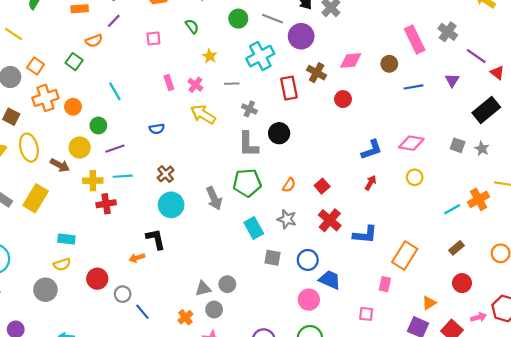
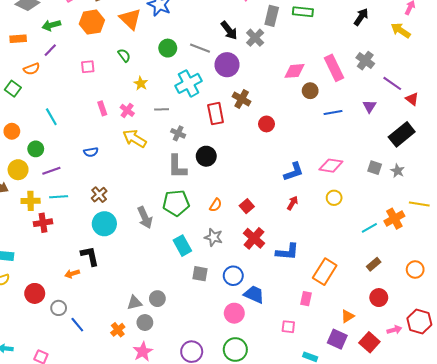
pink diamond: (351, 60) -> (295, 71), moved

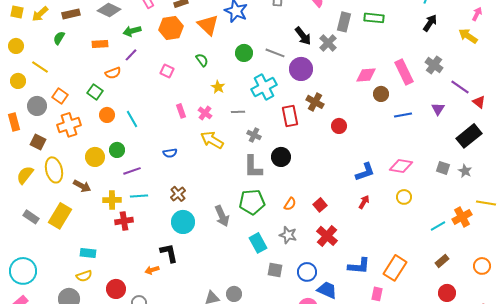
pink square: (88, 67) -> (167, 71), turned 32
orange circle: (12, 131) -> (107, 115), moved
yellow circle: (18, 170) -> (95, 157), moved
blue L-shape: (287, 252) -> (359, 266), moved

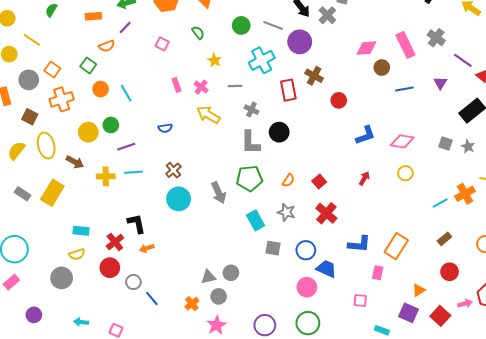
blue L-shape: (365, 172) -> (365, 135), moved
red cross: (124, 221) -> (115, 242), moved, turned -30
black L-shape: (169, 253) -> (136, 224), moved

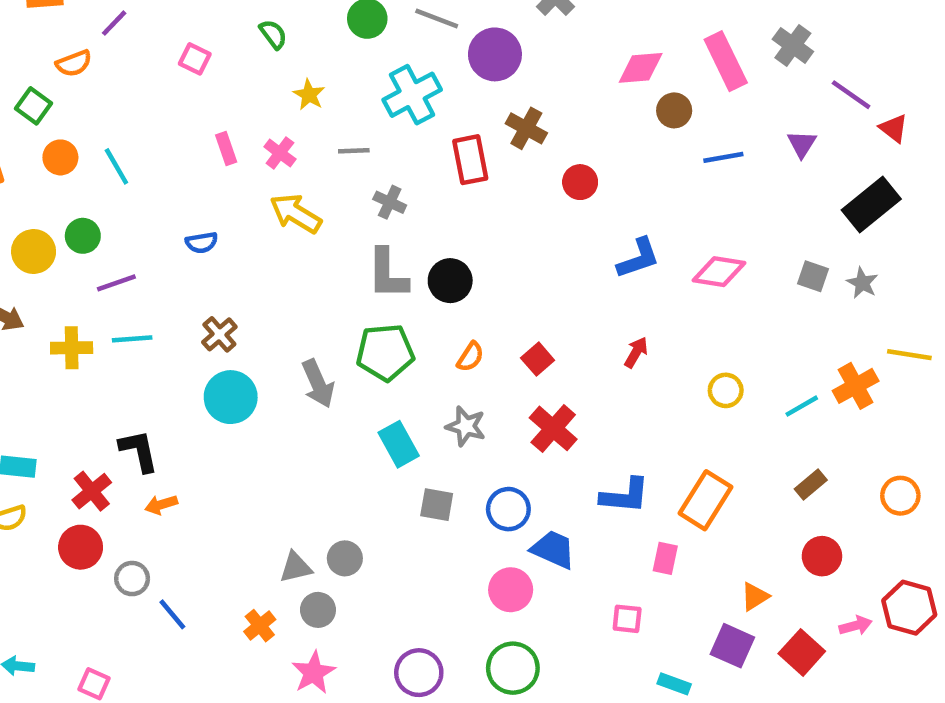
black circle: (279, 132) -> (450, 281), moved
yellow circle: (405, 173) -> (726, 390), moved

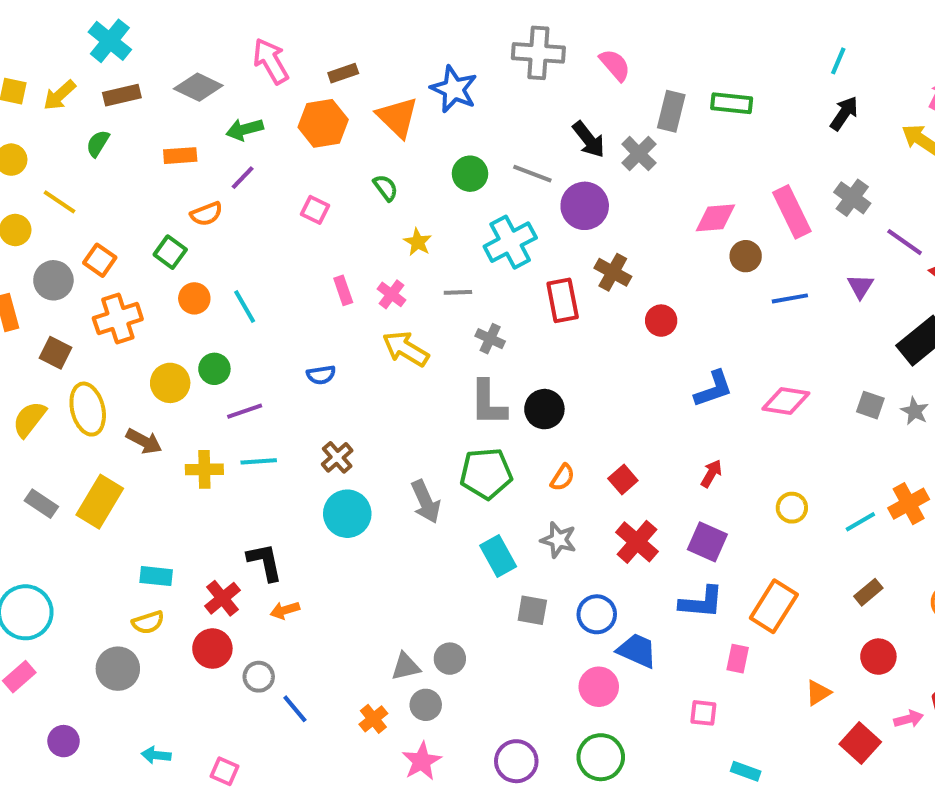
purple square: (732, 646) -> (707, 542), moved

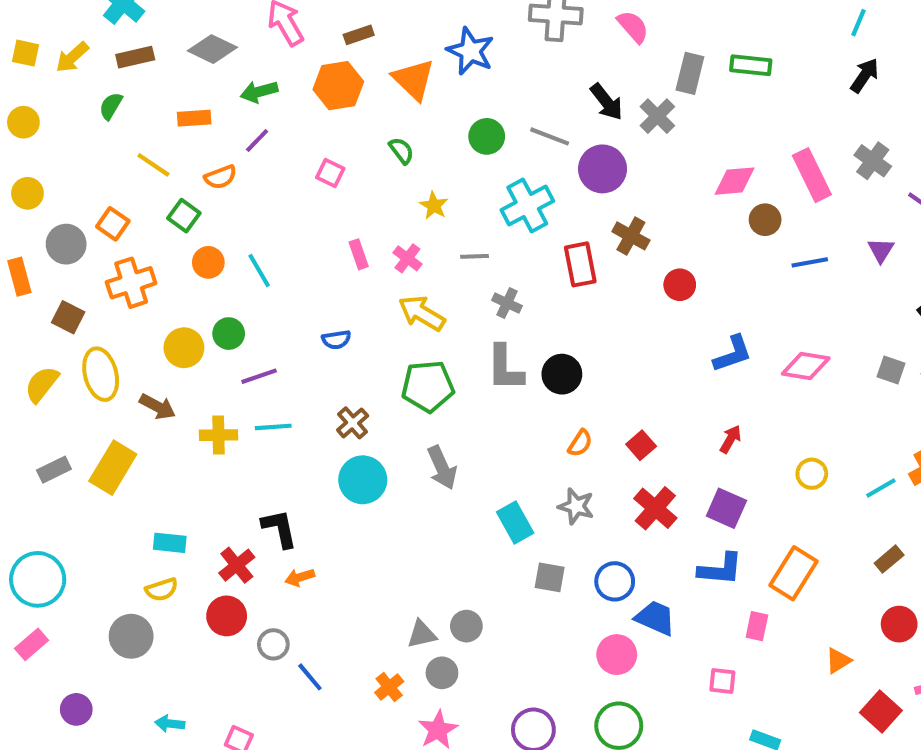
yellow line: (60, 202) -> (153, 165), moved
green pentagon: (486, 473) -> (428, 386), moved
gray rectangle: (41, 504) -> (54, 470), turned -60

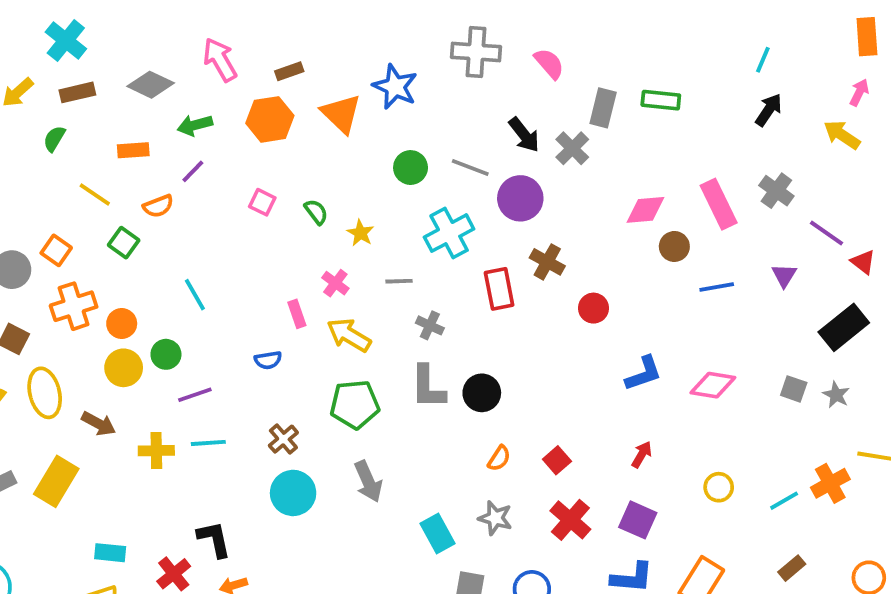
green semicircle: (401, 151) -> (316, 212), moved
pink rectangle: (359, 254) -> (297, 314), moved
orange circle: (208, 262) -> (122, 324), moved

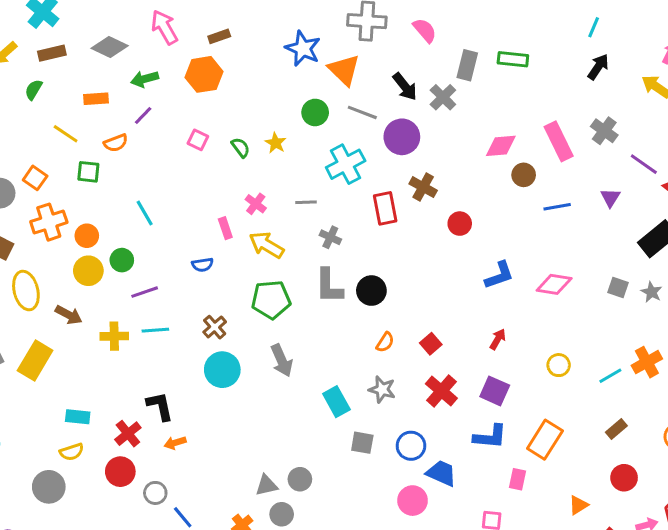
orange triangle: (341, 114) -> (344, 70), moved
yellow star: (360, 233) -> (276, 143), moved
green square: (124, 243) -> (88, 172), turned -30

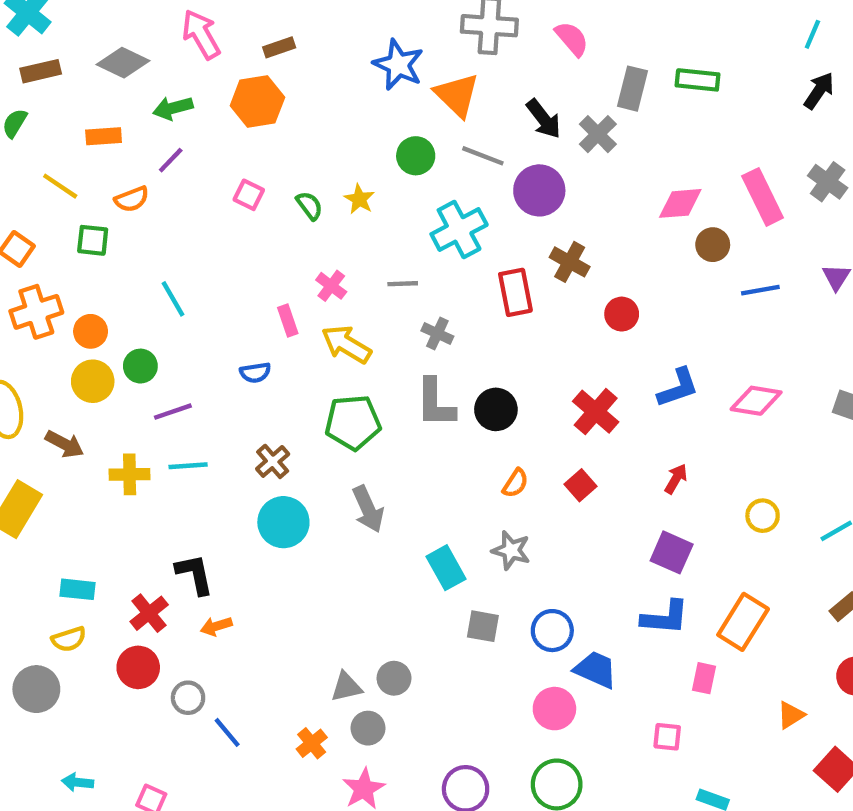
red cross: (441, 391) -> (596, 412), moved

